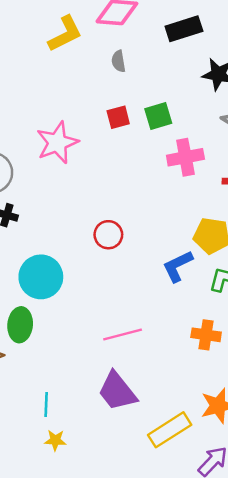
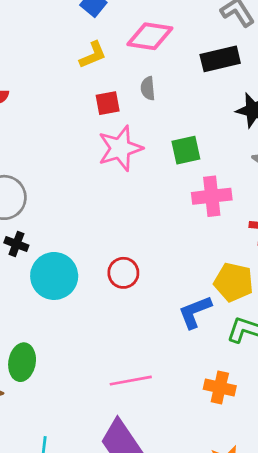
yellow L-shape: (65, 34) -> (93, 55), size x0.7
red square: (118, 117) -> (108, 103), moved
pink star: (57, 143) -> (120, 148), moved
cyan circle: (41, 277) -> (54, 276), moved

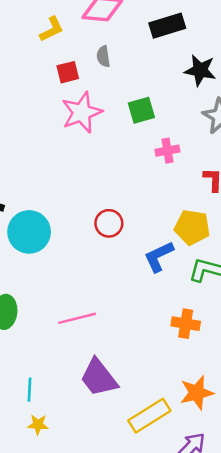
pink cross: (212, 196) -> (167, 151), size x0.7
red circle: (123, 273) -> (109, 223), moved
pink line: (131, 381) -> (77, 318), moved

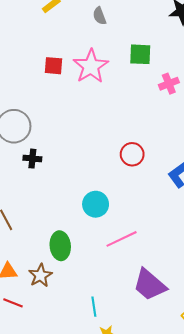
red square: (68, 72) -> (54, 66), moved, turned 30
green square: (141, 110) -> (140, 54), turned 30
cyan circle: (29, 232) -> (96, 204), moved, size x0.7

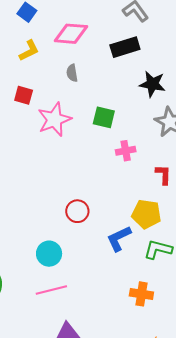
red square: (54, 66) -> (24, 95), moved
cyan circle: (96, 204) -> (49, 254), moved

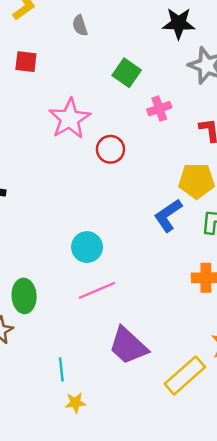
green square: (104, 117) -> (127, 73), turned 30
pink star: (54, 119) -> (70, 119), moved
red circle: (77, 211) -> (110, 149), moved

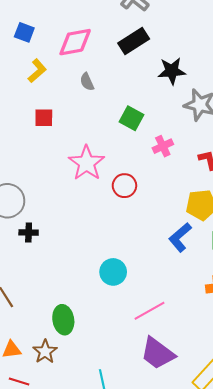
pink line: (97, 290) -> (149, 311), moved

